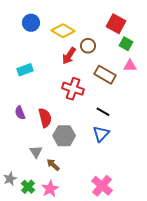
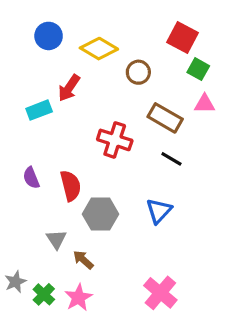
red arrow: (69, 56) -> (69, 88), moved
black line: (103, 112) -> (171, 159), moved

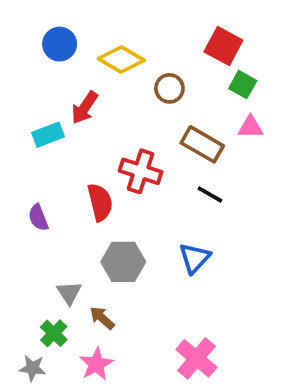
red semicircle: (71, 186) -> (100, 202), moved
gray star: (15, 282) -> (33, 368), moved, turned 30
green cross: (44, 294) -> (54, 333), moved

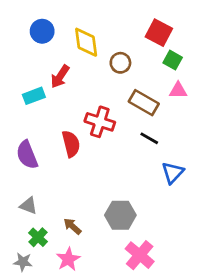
yellow diamond: (121, 59) -> (86, 42), turned 52
purple semicircle: (38, 218) -> (27, 155), size x1.5
blue triangle: (195, 258) -> (173, 173), moved
gray hexagon: (123, 262) -> (120, 215), moved
gray triangle: (69, 293) -> (28, 206), moved, turned -36

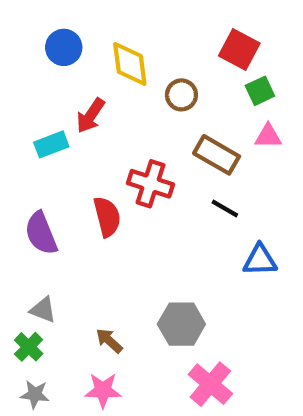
green square: (173, 60) -> (260, 91), turned 36
blue triangle: (173, 173) -> (260, 260), turned 45
green cross: (38, 237) -> (29, 347), moved
pink star: (68, 259) -> (103, 390), turned 30

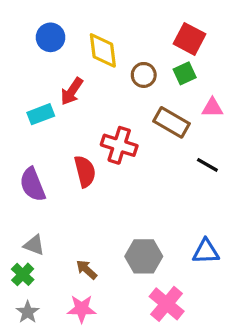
green square: (260, 91) -> (185, 73), moved
black line: (225, 208) -> (207, 165), moved
blue triangle: (260, 260) -> (206, 252), moved
gray star: (35, 394) -> (28, 312), turned 30

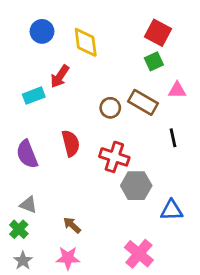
brown circle: (144, 75) -> (110, 108), moved
red cross: (119, 145) -> (114, 157), moved
black line: (207, 165) -> (173, 138), turned 48
gray hexagon: (144, 256) -> (136, 186), moved

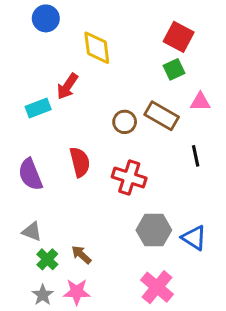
blue circle: (42, 31) -> (46, 18), moved
gray hexagon: (136, 186) -> (154, 230), moved
blue triangle: (172, 210) -> (194, 238), turned 35
green cross: (19, 229) -> (47, 259), moved
gray star: (23, 261) -> (43, 295), moved

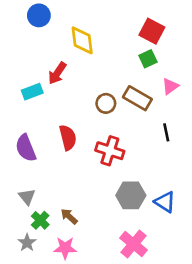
pink triangle: (200, 102) -> (170, 86), turned -36
gray triangle: (32, 232) -> (27, 197), turned 30
gray star: (43, 295) -> (27, 243), moved

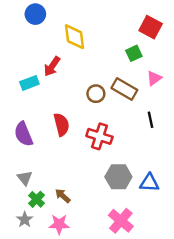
red square: (152, 31) -> (151, 27), moved
blue triangle: (165, 202) -> (149, 183), turned -30

